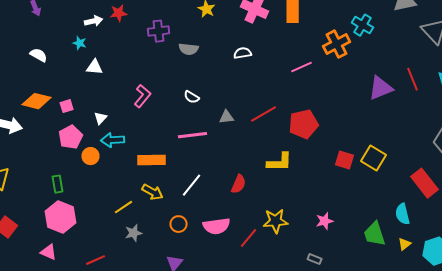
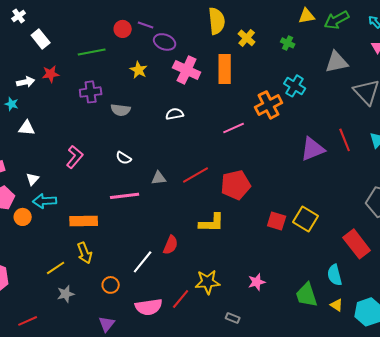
white line: (192, 185) -> (143, 262), moved
yellow arrow: (153, 192) -> (85, 253), turned 40
pink semicircle: (217, 226) -> (149, 307), moved
yellow triangle: (405, 244) -> (337, 305), turned -48
gray rectangle: (315, 259) -> (233, 318), moved

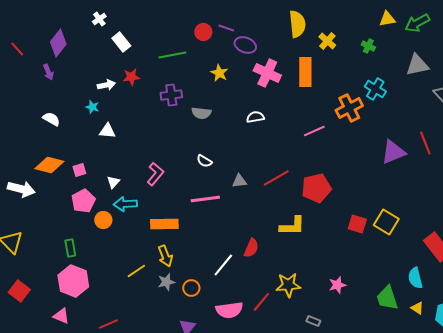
pink L-shape: (75, 157) -> (155, 174), moved
gray star: (66, 294) -> (166, 282), moved

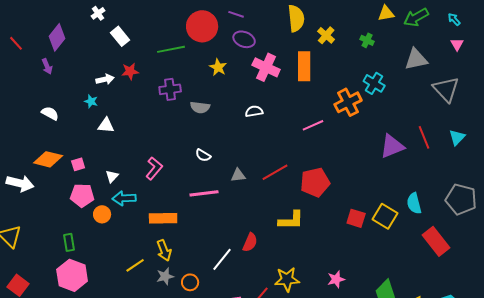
purple line: (226, 28) -> (236, 14), moved
red circle: (203, 32) -> (202, 26), size x1.8
pink pentagon: (83, 201) -> (82, 195), turned 30
cyan semicircle: (415, 278) -> (414, 203), moved

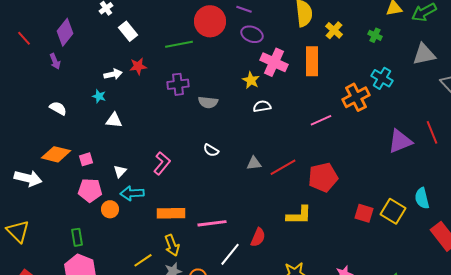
yellow star: (218, 67) -> (251, 80), moved
gray triangle: (238, 175) -> (254, 163), moved
pink line: (204, 193) -> (212, 223), moved

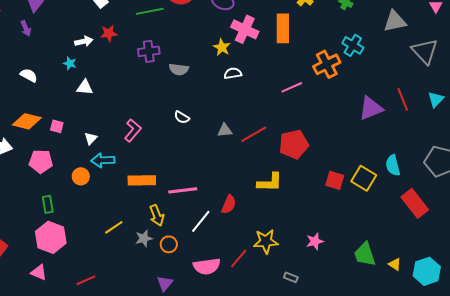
pink square: (86, 159) -> (57, 126), turned 32
pink pentagon: (90, 190) -> (41, 161), moved
yellow arrow: (172, 245) -> (157, 215), moved

